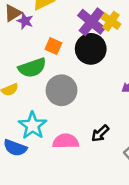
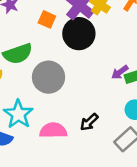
orange square: (53, 46) -> (47, 19), moved

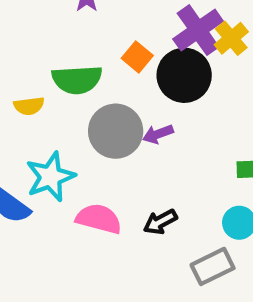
orange square: (47, 19) -> (137, 57), moved
purple arrow: (120, 72) -> (158, 134), moved

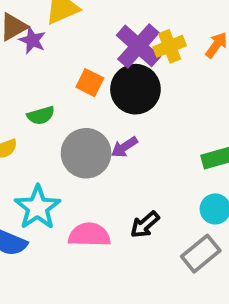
yellow cross: (231, 38) -> (170, 46), turned 32
green semicircle: (77, 80) -> (41, 115), size x0.6

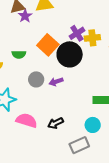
purple cross: (138, 46) -> (77, 33), size x0.7
orange square: (90, 83) -> (48, 45), size x1.5
gray circle: (86, 153) -> (36, 79), size x0.6

